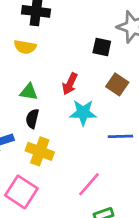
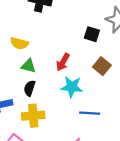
yellow semicircle: (25, 47) -> (19, 43), moved
blue line: (120, 136) -> (90, 113), moved
yellow cross: (40, 151) -> (33, 116), turned -30

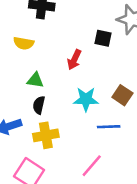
yellow semicircle: (19, 43) -> (24, 43), moved
red arrow: (63, 62) -> (74, 60), moved
brown square: (102, 66) -> (122, 95), moved

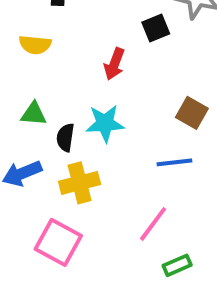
black square: (103, 38) -> (156, 28), turned -30
green triangle: (35, 80) -> (34, 114), moved
cyan star: (86, 99) -> (105, 123), moved

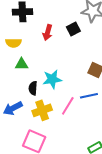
red arrow: (114, 64) -> (48, 33), moved
green triangle: (34, 114) -> (22, 64), moved
pink line: (153, 224) -> (68, 106), moved

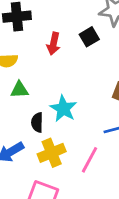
cyan star: (52, 79) -> (63, 109), turned -30
pink line: (68, 106) -> (89, 160), moved

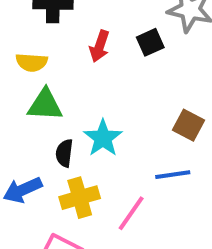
green triangle: (19, 90) -> (45, 105), size x1.4

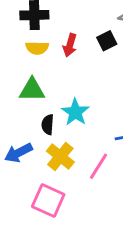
yellow semicircle: (32, 62) -> (37, 48), moved
yellow cross: (80, 198) -> (60, 156), turned -32

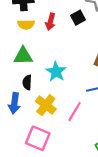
black semicircle: (48, 125) -> (27, 82), moved
blue arrow: (18, 153) -> (14, 103), turned -54

